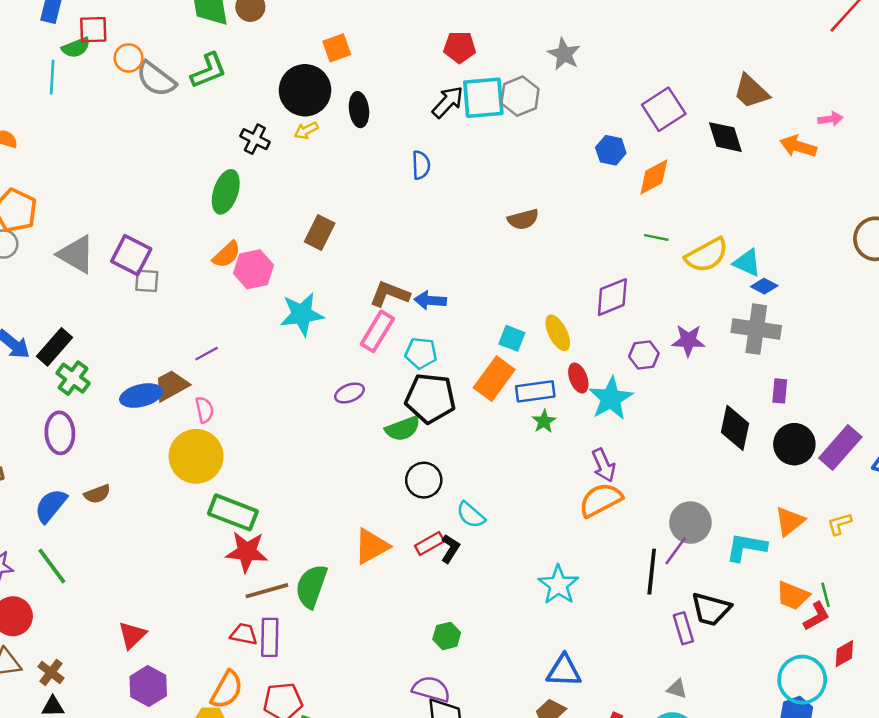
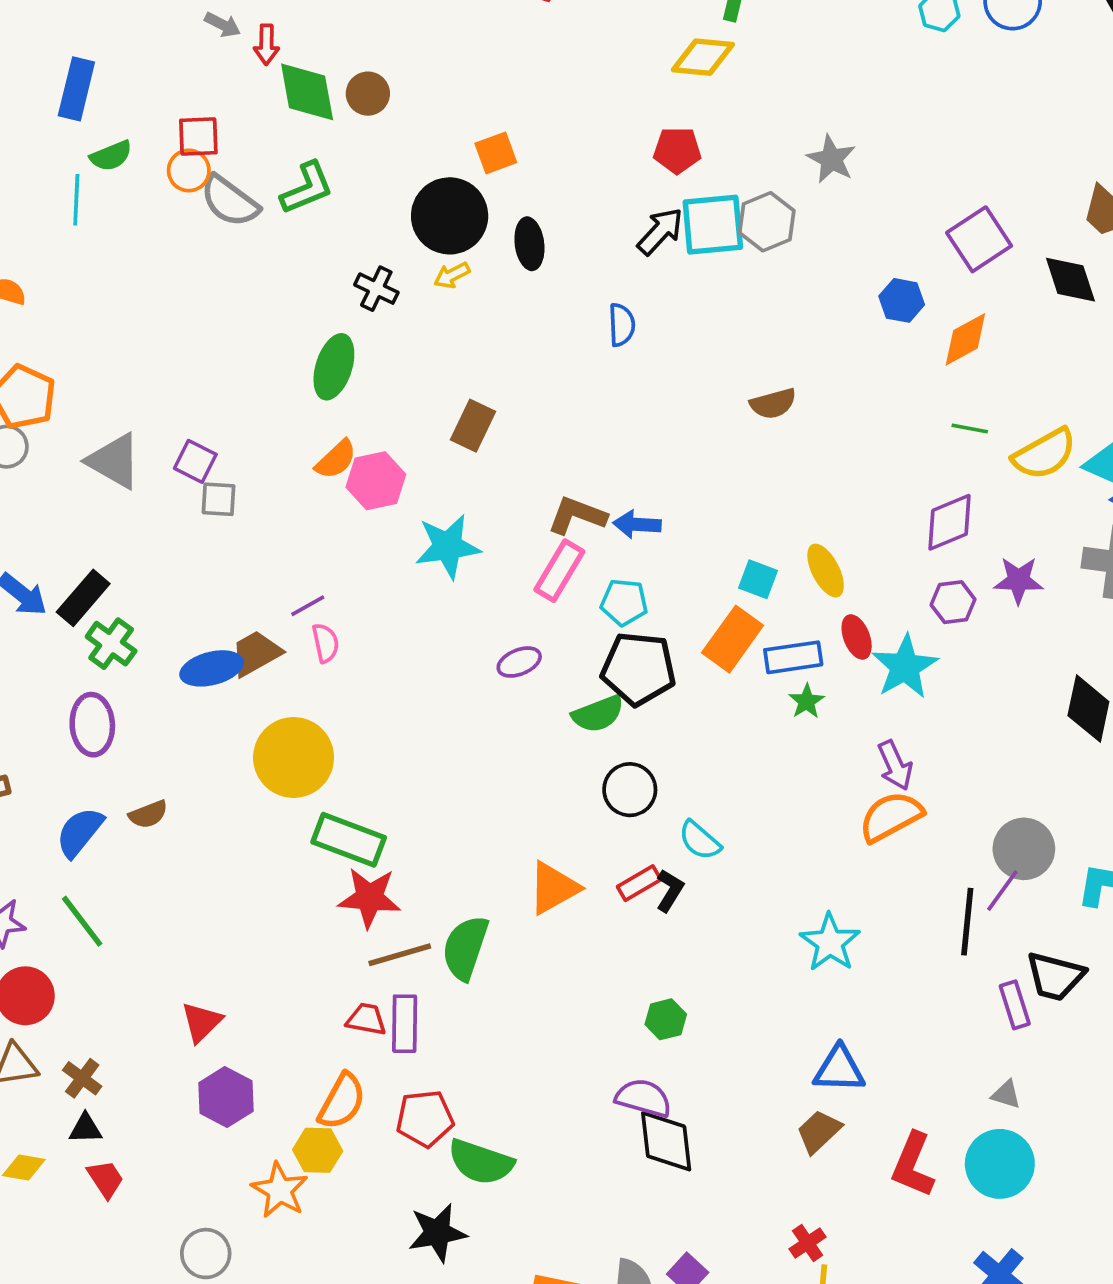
red square: (93, 30) -> (198, 136), moved
purple square: (131, 255) -> (195, 461), size x0.7
purple diamond: (612, 297) -> (950, 522), moved
pink semicircle: (204, 410) -> (325, 643), moved

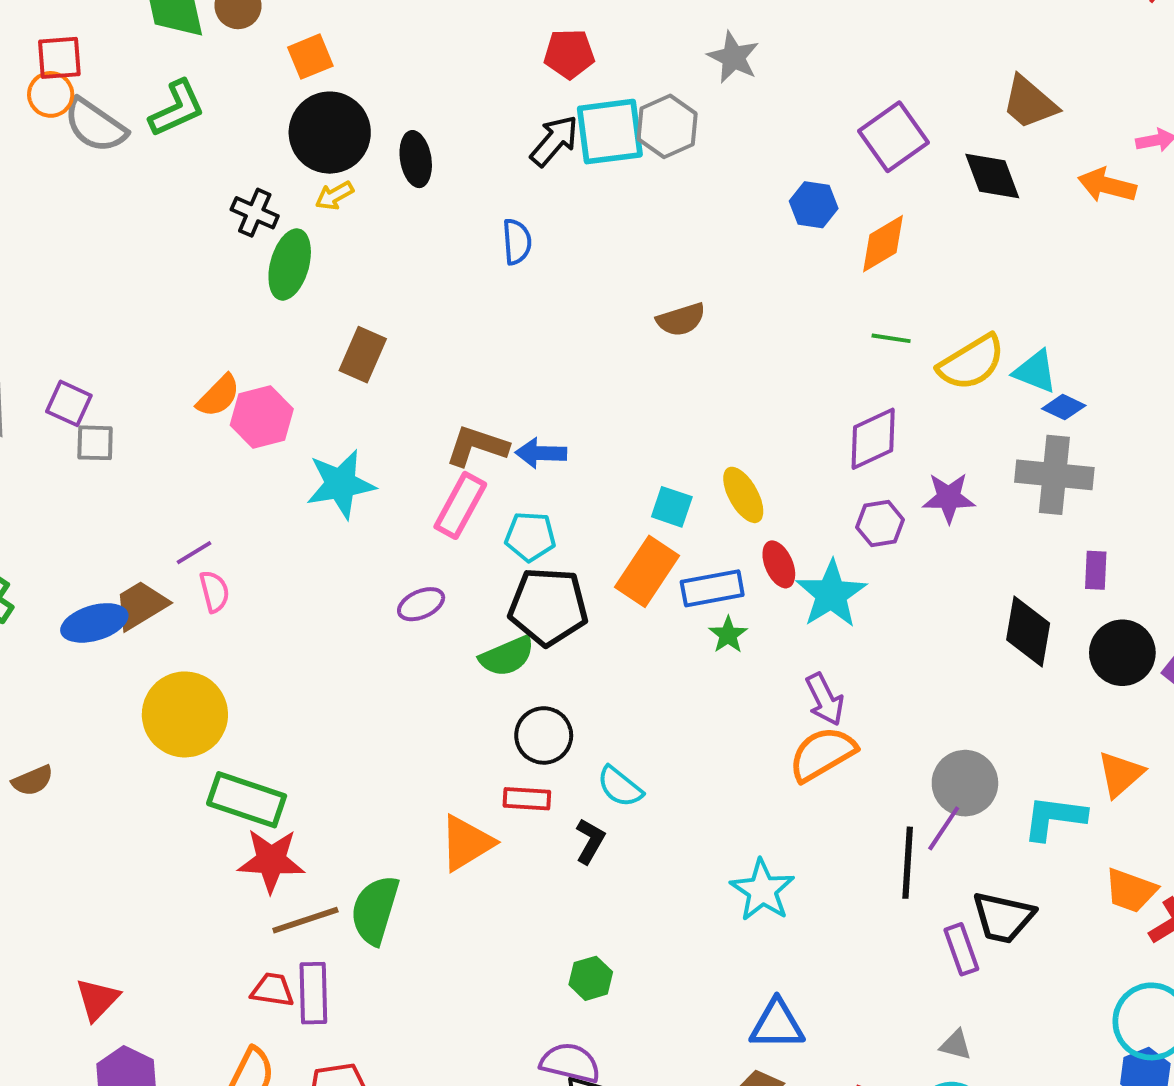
orange square: (496, 153) -> (310, 57), moved
green ellipse: (334, 367) -> (290, 264), moved
red rectangle: (639, 883) -> (527, 799), moved, turned 36

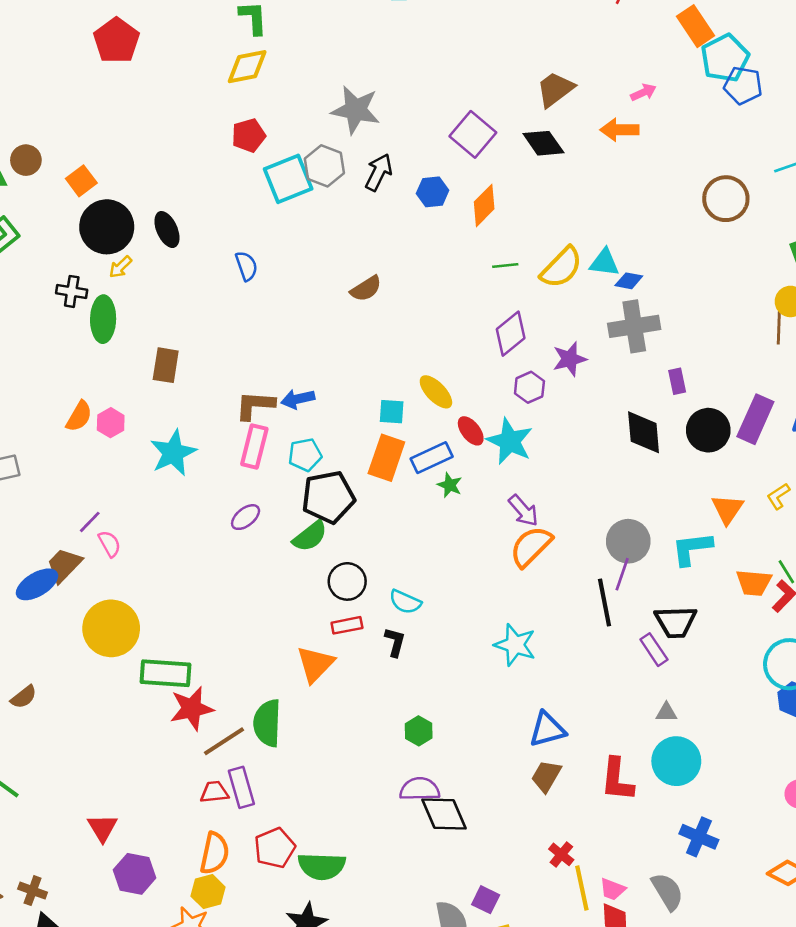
gray star: (733, 57) -> (356, 110), size x1.4
brown trapezoid: (1029, 103) -> (555, 89), turned 117
black arrow: (554, 141) -> (379, 172), moved
pink hexagon: (262, 417) -> (111, 423), size x0.7

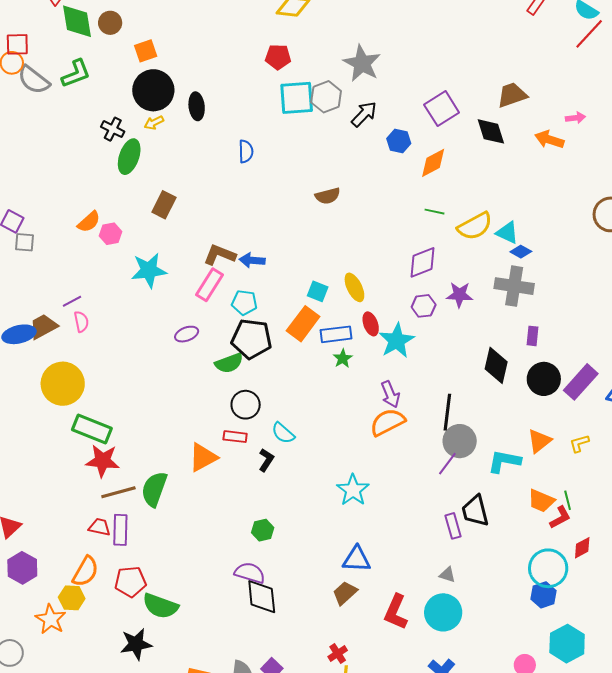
black line: (605, 602) -> (447, 412), moved
black trapezoid: (676, 622) -> (475, 511), turned 60

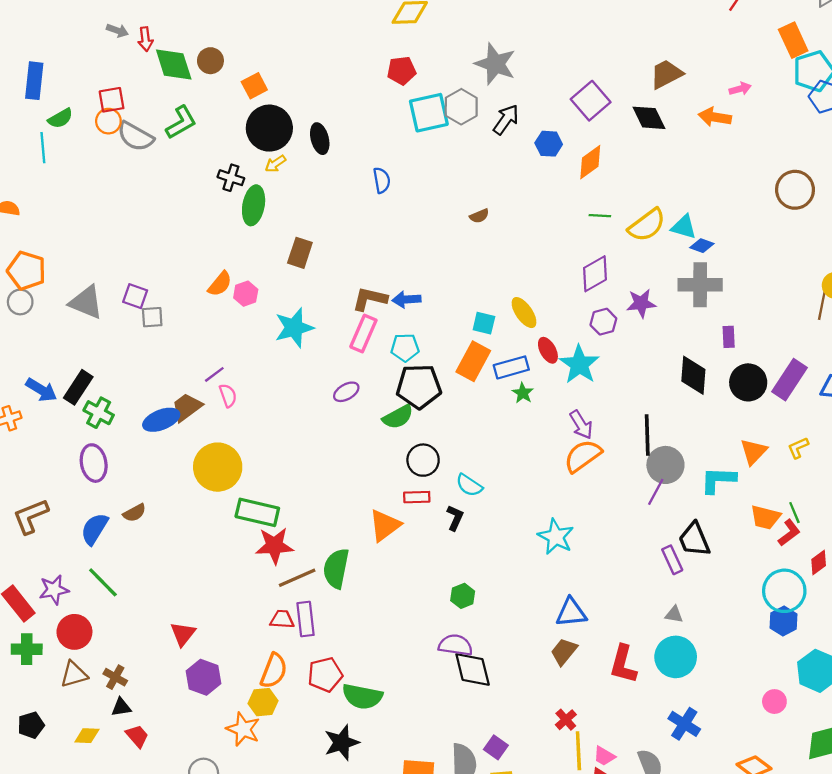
brown semicircle: (328, 196) -> (479, 216), size x0.7

